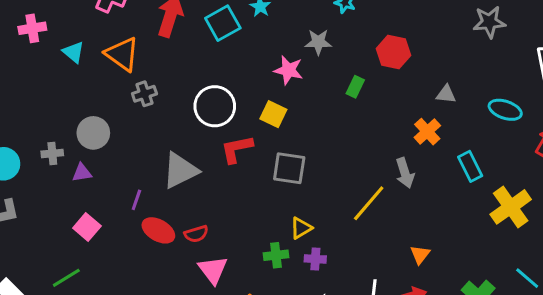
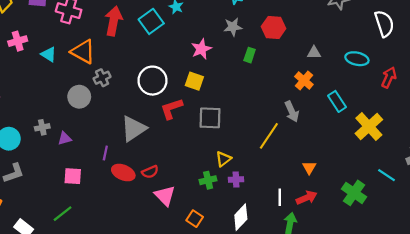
gray star: (318, 42) -> (233, 27), moved
pink star: (288, 70) -> (201, 49), turned -30
gray circle: (93, 133) -> (79, 97), moved
pink square: (87, 227) -> (73, 176), turned -30

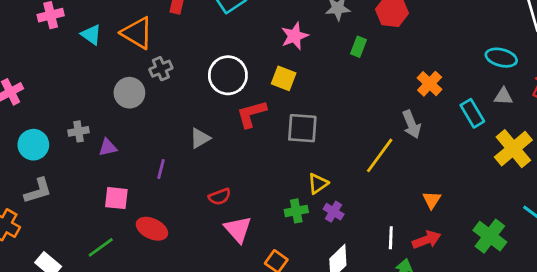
gray triangle: (314, 53) -> (503, 96), moved
gray triangle: (134, 129) -> (200, 138), size x0.6
red ellipse: (123, 173) -> (152, 229), moved
purple cross: (236, 179) -> (334, 212), turned 32

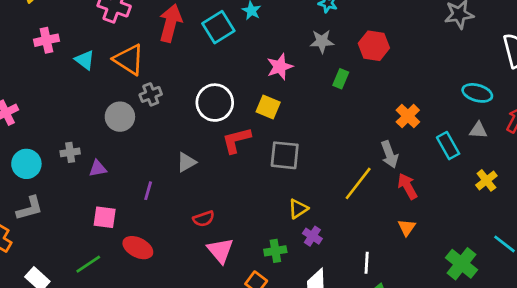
yellow cross: (513, 149) -> (486, 180), size x0.6
green cross: (296, 211) -> (275, 251), moved
red arrow: (427, 240) -> (407, 186), moved, turned -100

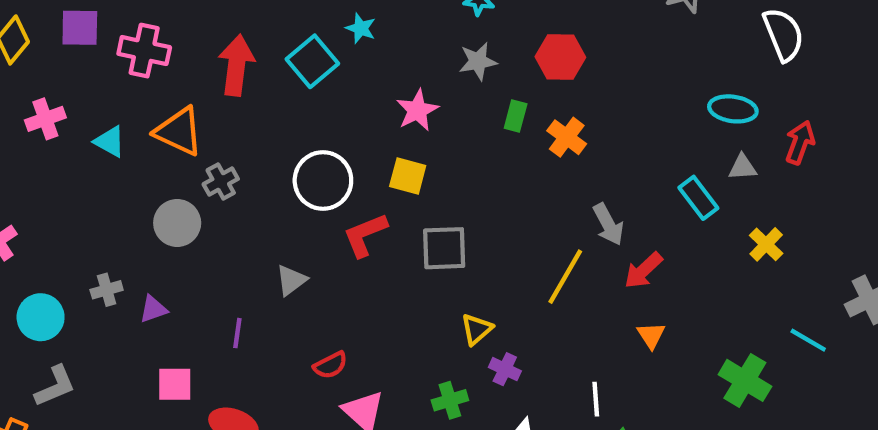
orange cross: (408, 116) -> (567, 137), moved
red arrow: (407, 186) -> (643, 270), turned -96

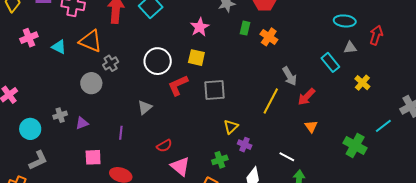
cyan line: (808, 340) -> (383, 126), turned -66
white line: (596, 399) -> (287, 157), turned -56

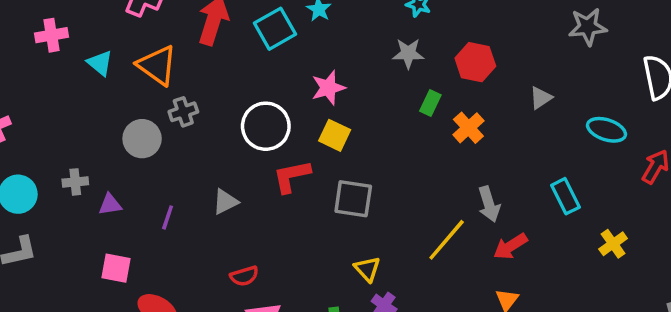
pink star: (200, 27) -> (328, 88), moved
gray triangle: (350, 48) -> (541, 98), moved, turned -40
yellow triangle: (231, 127) -> (367, 269), turned -42
purple line: (121, 133) -> (168, 217), moved

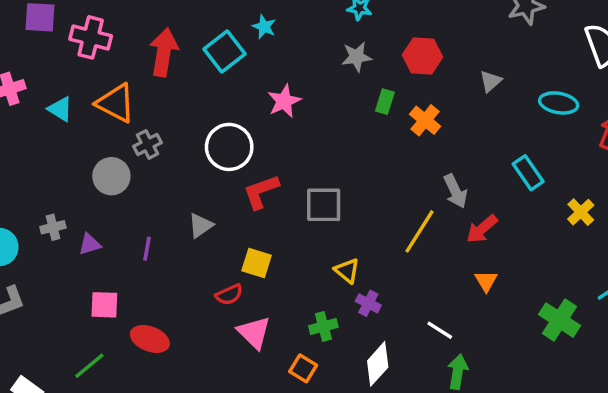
yellow square: (335, 135) -> (257, 263), moved

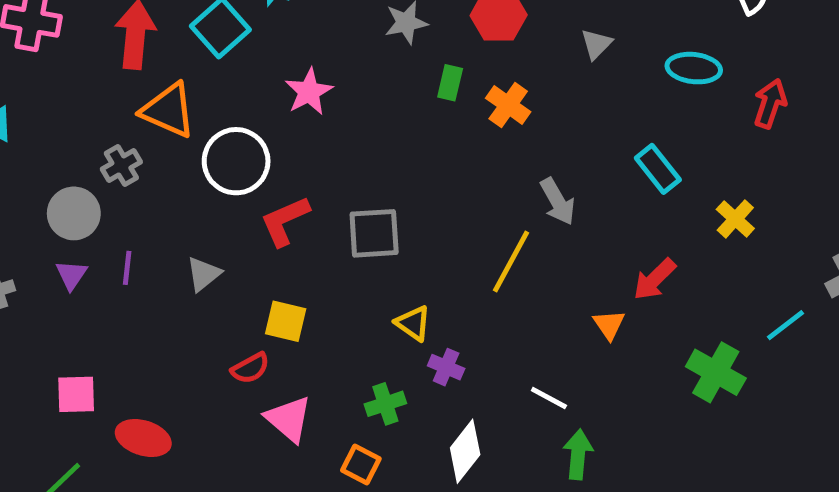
orange triangle: (116, 103) -> (168, 110), moved
red arrow: (482, 229) -> (654, 279), moved
purple triangle: (90, 244) -> (71, 275), moved, turned -35
purple line: (147, 249) -> (127, 268), moved

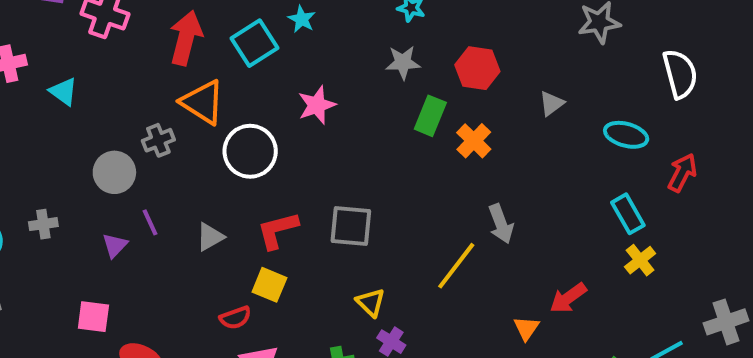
green rectangle: (450, 83) -> (430, 116), size x1.4
cyan rectangle: (658, 169) -> (628, 214), moved
red L-shape: (285, 221) -> (278, 230), moved
purple line: (127, 268) -> (150, 222), turned -40
purple triangle: (71, 275) -> (115, 245), moved

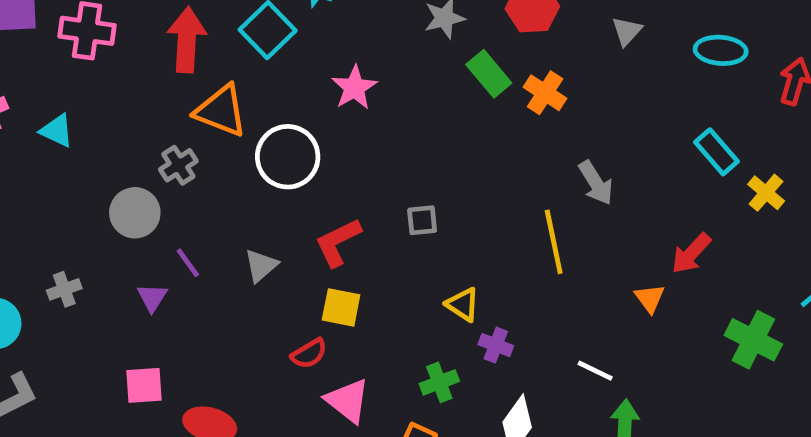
green rectangle: (430, 116) -> (489, 74), turned -51
cyan rectangle: (628, 214) -> (716, 152), moved
gray square: (351, 226) -> (422, 220), size x0.6
yellow line: (456, 266) -> (554, 242), turned -38

